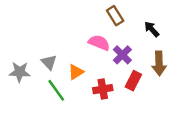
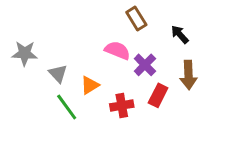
gray star: (20, 72) -> (25, 53), moved

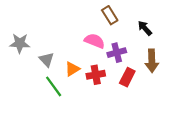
purple cross: (145, 65) -> (117, 53), turned 30
red cross: (122, 106) -> (96, 75), moved

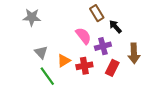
black arrow: (145, 28) -> (115, 27), moved
pink semicircle: (95, 41) -> (83, 36), turned 30
gray star: (20, 43) -> (32, 17), moved

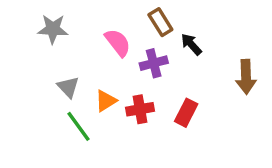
pink semicircle: (83, 36) -> (118, 43), moved
purple cross: (103, 46) -> (154, 63), moved
brown arrow: (134, 53) -> (246, 77), moved

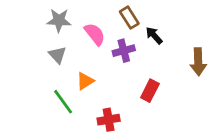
gray star: (53, 29) -> (59, 20), moved
gray triangle: (68, 87) -> (58, 55), moved
red cross: (140, 109) -> (109, 120), moved

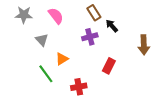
gray star: (59, 20) -> (24, 15), moved
pink semicircle: (95, 34) -> (56, 16), moved

